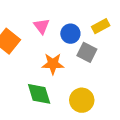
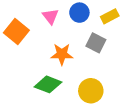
blue circle: (70, 34) -> (79, 13), moved
green diamond: (39, 94) -> (48, 84), turned -52

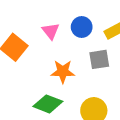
gray square: (96, 43) -> (99, 59), turned -36

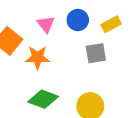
orange star: (63, 72) -> (38, 57), moved

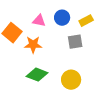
pink triangle: (46, 24) -> (39, 21), turned -40

